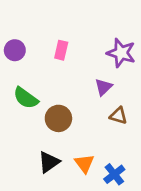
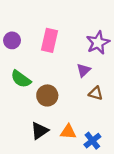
pink rectangle: (61, 50) -> (49, 40), size x1.5
purple star: (121, 53) -> (98, 43), turned 30
orange triangle: (84, 163) -> (68, 132), turned -49

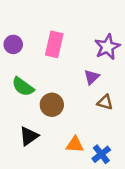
black triangle: (40, 131) -> (29, 136), moved

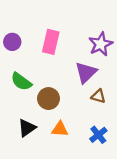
purple triangle: (92, 77) -> (86, 72), size x1.5
orange triangle: (75, 145) -> (60, 129), moved
blue cross: (101, 154) -> (98, 135), moved

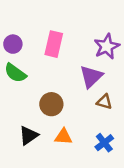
green semicircle: (21, 82) -> (15, 73), moved

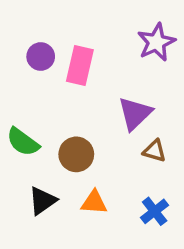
purple circle: (13, 44) -> (41, 57), moved
purple star: (107, 46) -> (156, 42), moved
green semicircle: (15, 73) -> (23, 142), moved

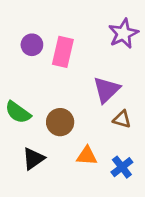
orange triangle: (94, 202) -> (87, 156), moved

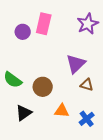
pink rectangle: (63, 52) -> (44, 24), moved

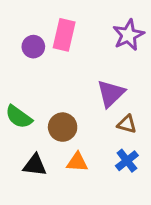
orange triangle: (62, 111) -> (77, 162), moved
black triangle: (24, 113) -> (35, 165), turned 42
blue cross: (87, 119) -> (127, 161), moved

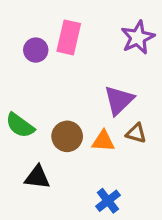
blue cross: (127, 161) -> (108, 201), moved
orange triangle: (77, 162) -> (103, 141), moved

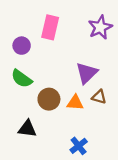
purple circle: (36, 50) -> (22, 46), moved
green semicircle: (20, 125) -> (22, 79), moved

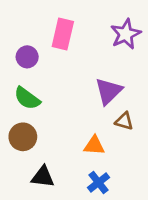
brown circle: (49, 99) -> (23, 137), moved
orange triangle: (75, 103) -> (94, 145), moved
black triangle: (27, 129) -> (43, 177), moved

